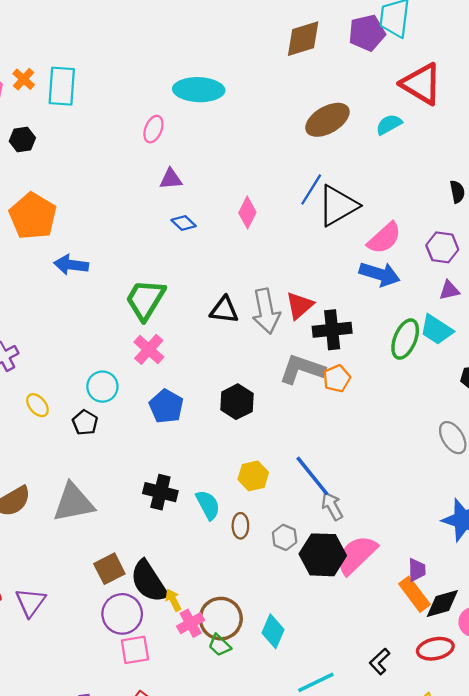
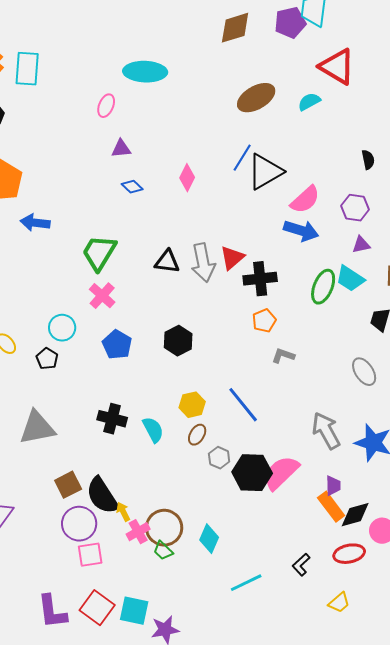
gray L-shape: (302, 369) -> (283, 356), moved, size x0.6
gray arrow: (332, 506) -> (326, 431), moved, size x1.5
brown ellipse: (240, 526) -> (197, 435), moved, turned 30

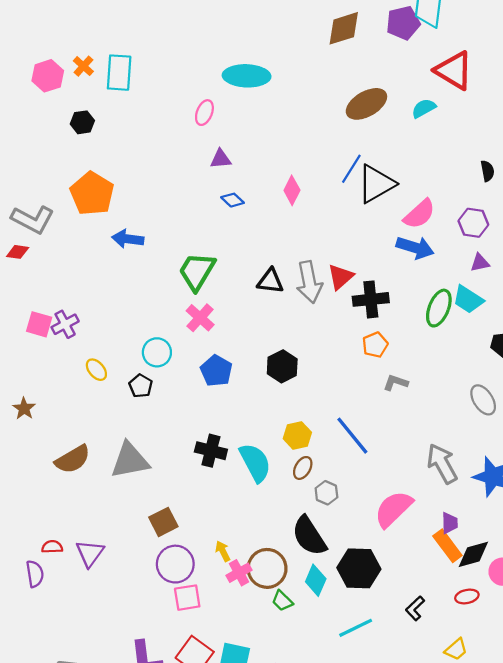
cyan semicircle: (153, 430) -> (255, 463), size x1.4
black hexagon: (252, 473) -> (359, 568), moved
black semicircle: (102, 496) -> (309, 536), moved
green trapezoid: (163, 551) -> (282, 601), moved
red ellipse: (349, 554) -> (467, 596), size x0.7

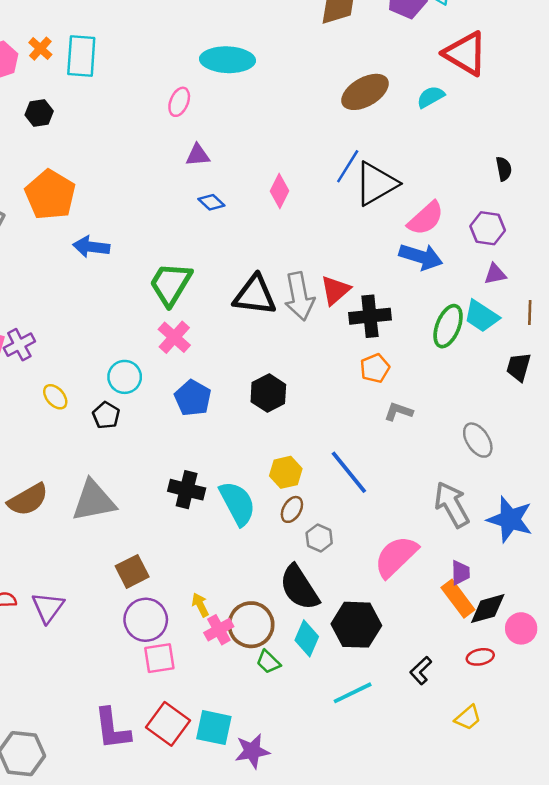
black triangle: (270, 281) -> (255, 295), size x1.4
gray ellipse: (483, 400) -> (478, 440), moved

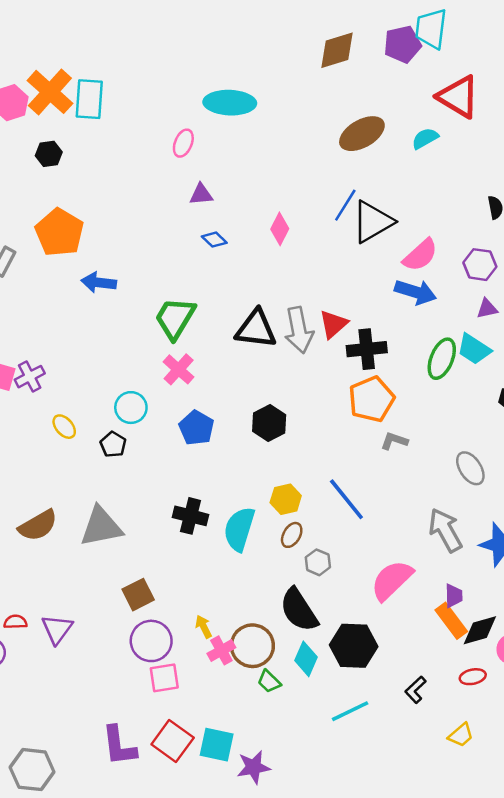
orange cross: (40, 49) -> (50, 92), size x2.0
orange pentagon: (375, 368) -> (371, 399), size x1.6
cyan semicircle: (237, 503) -> (239, 529), turned -135

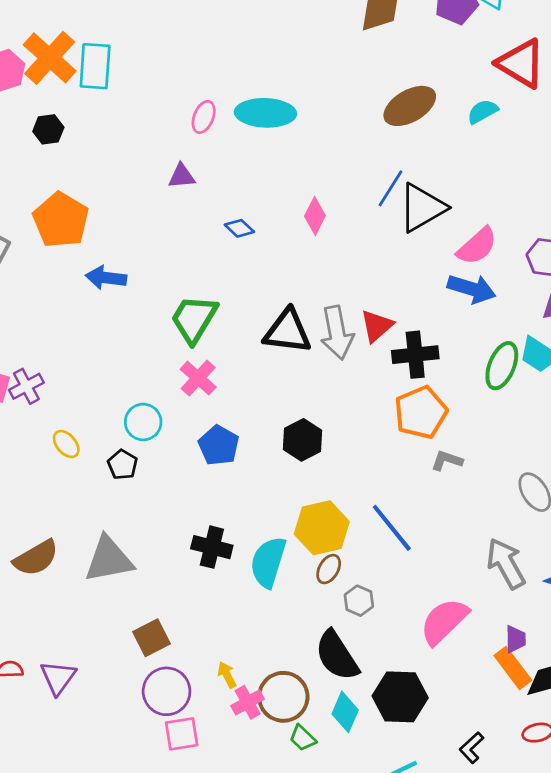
cyan ellipse: (230, 103) -> (265, 113), moved
purple triangle: (201, 194) -> (182, 176), moved
yellow hexagon: (286, 499) -> (322, 528), size x1.5

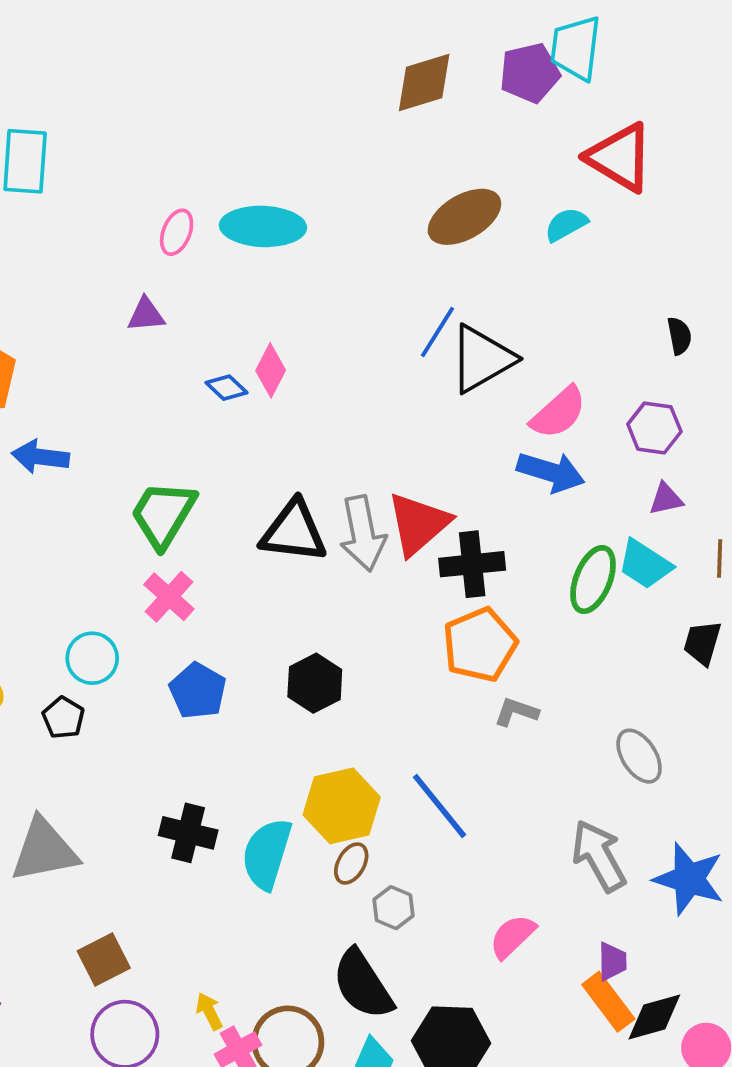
pink diamond: (315, 216) -> (271, 370), moved
red triangle: (377, 326) -> (418, 524), size x1.4
pink semicircle: (444, 621) -> (512, 936), size x0.7

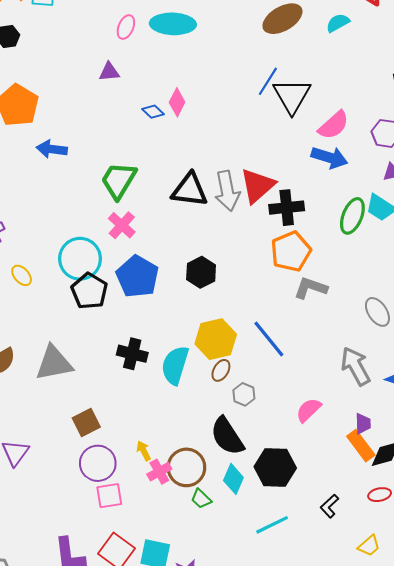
black triangle: (482, 359) -> (292, 96), turned -30
cyan circle: (92, 658) -> (80, 259), size x1.5
blue pentagon: (198, 691) -> (137, 276), size x1.4
gray L-shape: (516, 712) -> (311, 288), size x1.4
black pentagon: (63, 718) -> (89, 291), moved, size x1.6

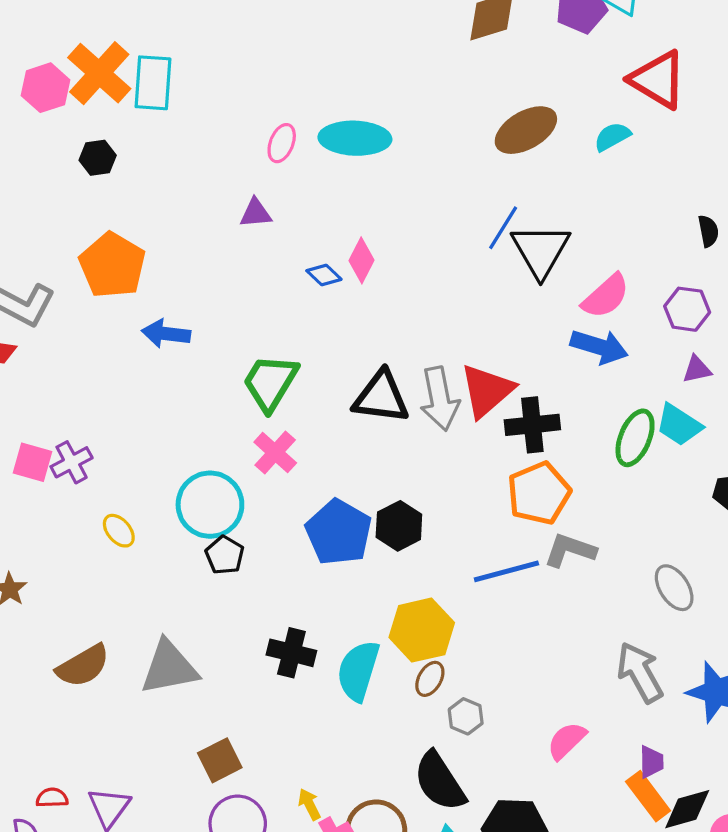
blue pentagon: (137, 276) -> (339, 532), moved
black pentagon: (89, 291) -> (225, 555), size x0.7
blue line: (269, 339) -> (506, 571), moved, turned -66

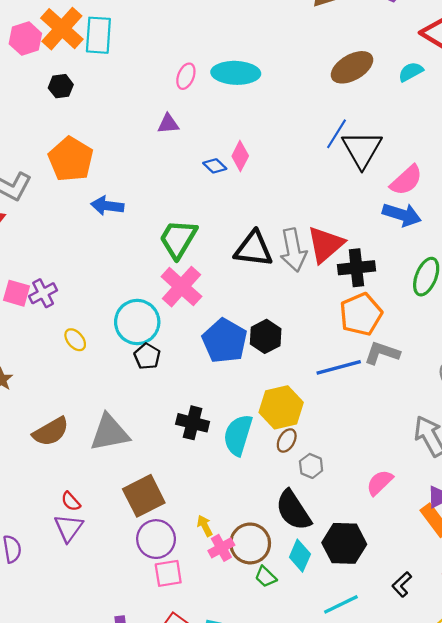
pink cross: (275, 453) -> (181, 287), size x1.4
brown square: (220, 760) -> (144, 496), size x1.4
red semicircle: (52, 798) -> (71, 501), moved, turned -130

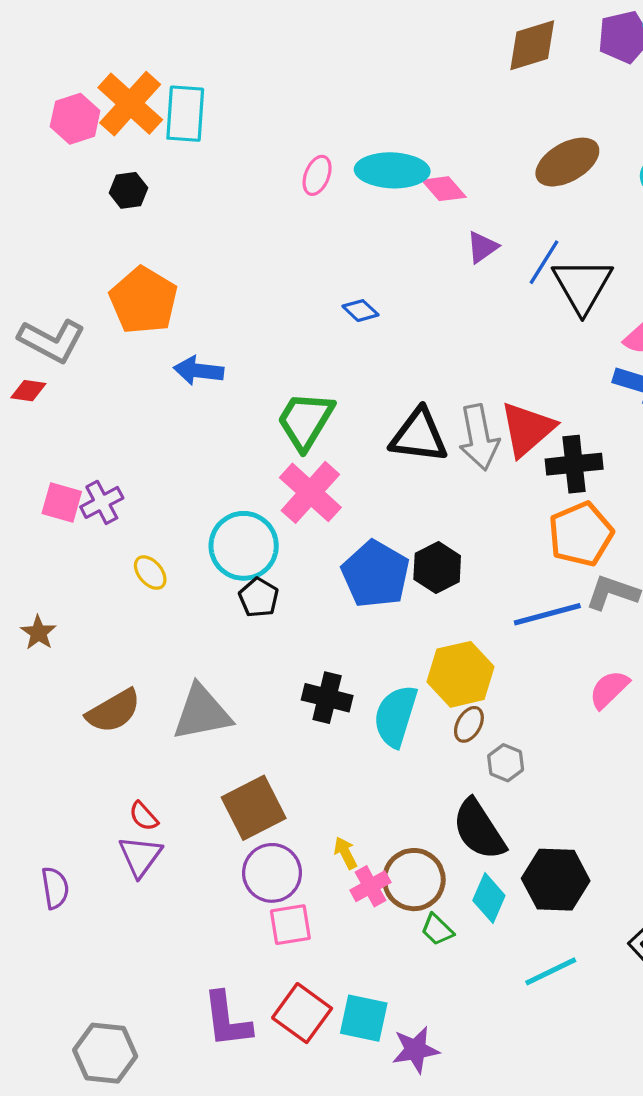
purple triangle: (168, 124) -> (482, 247), moved, turned -30
pink diamond: (240, 156) -> (444, 189), moved, turned -68
pink semicircle: (380, 483) -> (609, 689), moved

